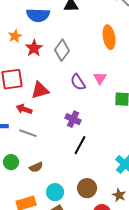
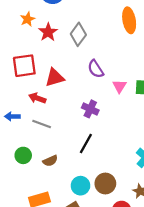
pink triangle: (100, 78) -> (119, 86), moved
black line: (80, 145) -> (86, 144), moved
cyan circle: (55, 192) -> (80, 186), moved

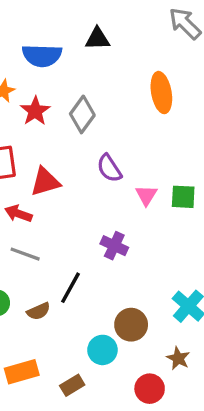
purple cross: (90, 109) -> (114, 246), moved
black line: (86, 144) -> (71, 288), moved
brown circle: (105, 184) -> (131, 325), moved
cyan circle: (80, 186) -> (102, 350), moved

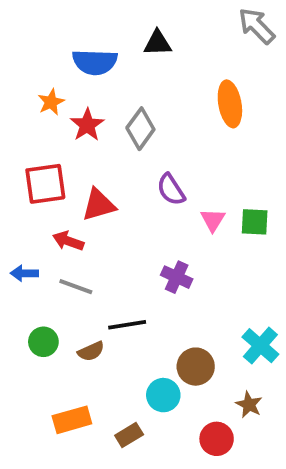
black line: (71, 288) -> (127, 325), turned 52

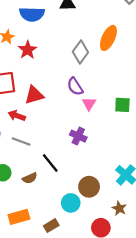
orange ellipse: (230, 104) -> (108, 38), turned 35
gray diamond: (140, 129) -> (80, 52), moved
pink triangle: (213, 220) -> (89, 104), moved
black line: (127, 325) -> (50, 163), turned 60

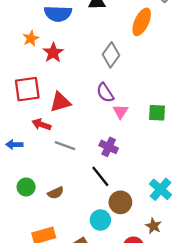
orange ellipse: (108, 38) -> (142, 22), moved
gray line: (21, 141) -> (65, 146), moved
black line: (50, 163) -> (100, 176), moved

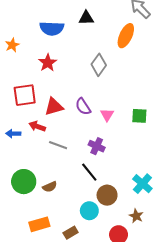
orange star: (31, 38) -> (12, 45), moved
purple semicircle: (105, 93) -> (83, 107), moved
blue arrow: (14, 145) -> (13, 134), moved
green circle: (26, 187) -> (24, 182), size x1.5

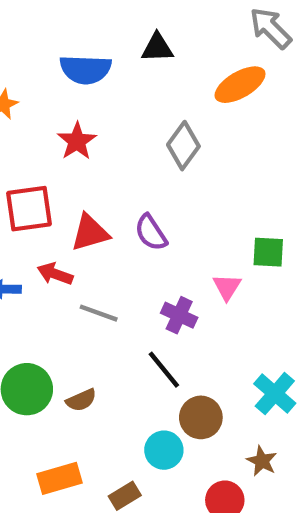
orange ellipse: (126, 36) -> (240, 85), turned 35
pink triangle: (107, 115) -> (227, 287), moved

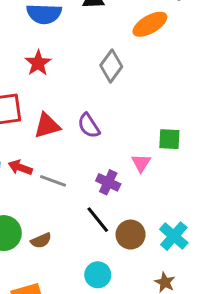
red arrow: (55, 274) -> (20, 167), moved
brown circle: (201, 417) -> (131, 235), moved

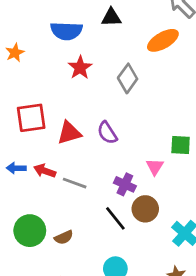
red star: (38, 63) -> (80, 68), moved
brown circle: (131, 235) -> (145, 209), moved

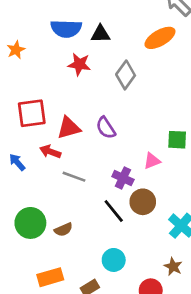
black triangle: (111, 17) -> (100, 34), moved
red star: (80, 68) -> (79, 64), turned -30
pink triangle: (155, 167) -> (152, 161), turned 36
blue arrow: (16, 168) -> (17, 162), turned 48
red arrow: (45, 171) -> (50, 152), moved

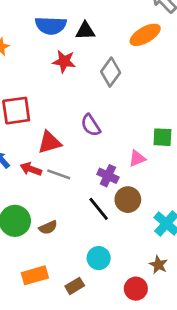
red triangle: (69, 128) -> (49, 142), moved
red arrow: (50, 152) -> (31, 169), moved

